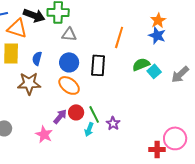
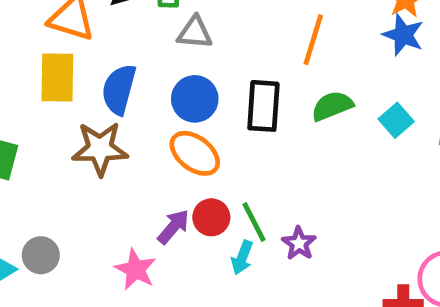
blue semicircle: (37, 58) -> (119, 89), size x1.5
green semicircle: (141, 64) -> (332, 106), moved

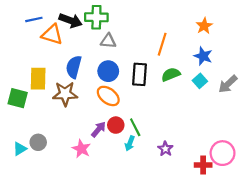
blue star: (403, 35) -> (203, 56), moved
yellow rectangle: (57, 78) -> (38, 79), moved
purple star: (299, 243) -> (165, 149), moved

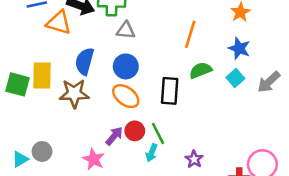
black rectangle: (140, 74) -> (170, 91), moved
green square: (18, 98) -> (18, 84), moved

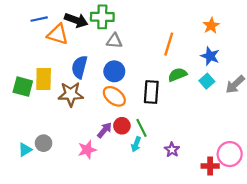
pink star: (94, 159) -> (87, 150), turned 30

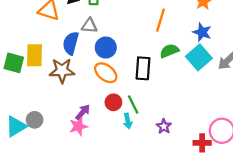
gray triangle: (114, 41) -> (89, 26), moved
cyan square: (207, 81) -> (199, 57), size x1.6
purple arrow: (104, 130) -> (83, 112), moved
cyan arrow: (136, 144) -> (128, 121), turned -32
cyan triangle: (25, 150) -> (16, 126), size x1.5

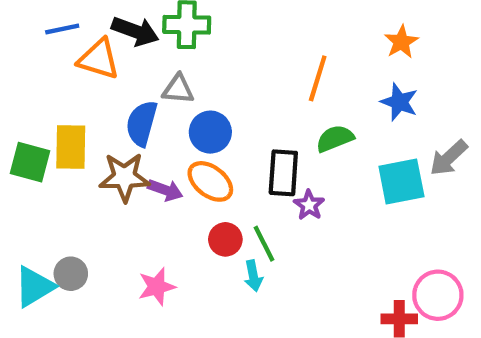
cyan square: (199, 57) -> (401, 181), moved, turned 30
purple arrow: (83, 112) -> (165, 190), moved, turned 70
purple star: (164, 126) -> (309, 205), moved

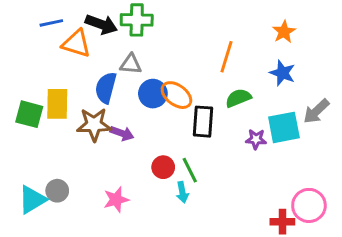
orange ellipse: (210, 181) -> (176, 95), moved
purple star: (309, 205) -> (256, 139), moved, turned -30

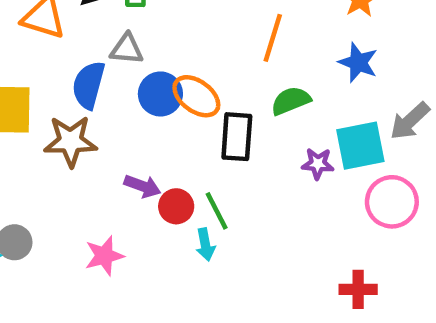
purple arrow: (122, 133) -> (142, 186), moved
pink circle: (309, 205) -> (392, 202), moved

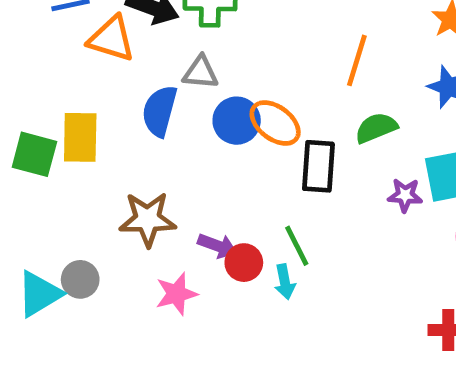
brown star: (71, 141) -> (148, 219), moved
purple arrow: (142, 186) -> (217, 246), moved
red circle: (176, 206) -> (244, 263), moved

